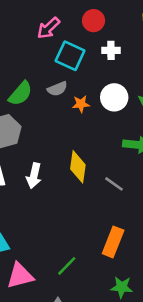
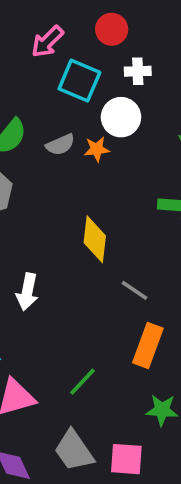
gray semicircle: (57, 89) -> (60, 145), moved
white circle: (114, 97) -> (121, 117), moved
white arrow: (34, 176) -> (27, 292), moved
gray line: (114, 184) -> (134, 290), moved

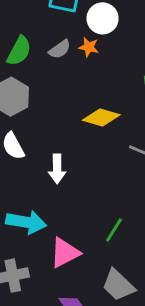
orange star: (97, 149) -> (89, 47), turned 30
yellow diamond: (95, 239) -> (101, 117), turned -69

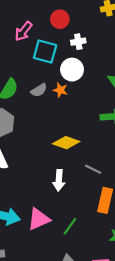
white arrow: (57, 169) -> (59, 180), moved
pink triangle: (65, 253) -> (39, 219), moved

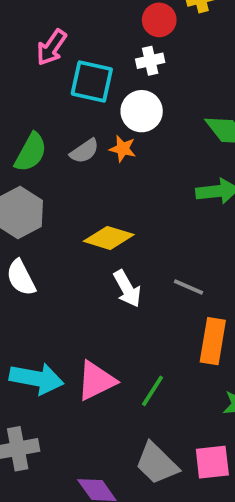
red circle: (60, 19) -> (159, 20), moved
yellow diamond: (66, 143) -> (109, 238), moved
white arrow: (59, 180) -> (127, 289), moved, turned -30

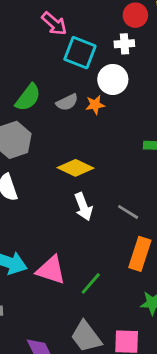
pink arrow: (51, 47) -> (54, 24), turned -92
orange star: (123, 149) -> (95, 105), turned -30
pink triangle: (96, 381) -> (51, 270), turned 36

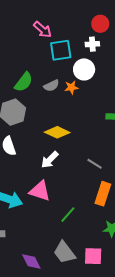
cyan square: (80, 53) -> (61, 50), turned -30
white arrow: (83, 207) -> (50, 160), moved, turned 66
pink triangle: (51, 270) -> (40, 191), moved

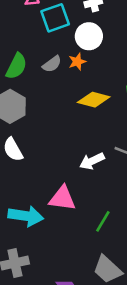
yellow diamond: (57, 132) -> (94, 100), moved
white arrow: (50, 160) -> (92, 161), moved, turned 30

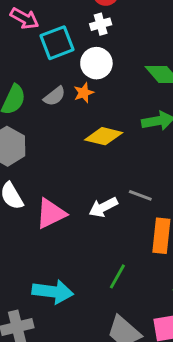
pink triangle: (62, 198) -> (51, 213), moved, turned -32
cyan arrow: (26, 216) -> (53, 292), moved

